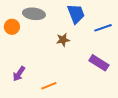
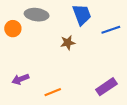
purple rectangle: (99, 63) -> (106, 87), moved, turned -66
purple arrow: (19, 74) -> (20, 79), turned 35

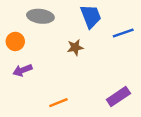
orange circle: (13, 29) -> (15, 41), moved
purple arrow: (20, 79) -> (22, 70), moved

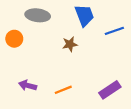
purple arrow: (22, 70) -> (28, 85), moved, turned 36
orange line: (58, 103) -> (63, 90), moved

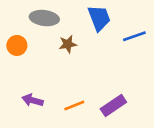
brown star: (70, 44) -> (68, 44), moved
purple rectangle: (110, 90) -> (113, 105), moved

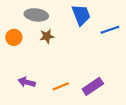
brown star: (68, 44) -> (47, 36), moved

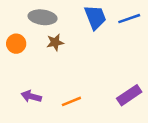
blue line: (110, 30) -> (129, 19), moved
purple rectangle: (93, 86) -> (129, 95), moved

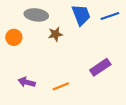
brown star: (55, 42) -> (55, 34), moved
purple rectangle: (129, 95) -> (100, 67), moved

